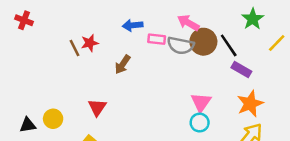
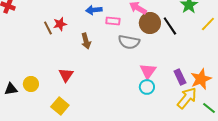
gray semicircle: (181, 45) -> (129, 42), moved
brown arrow: (123, 64) -> (86, 41), turned -49
purple rectangle: (241, 69) -> (180, 77), moved, turned 35
orange star: (250, 104) -> (201, 79), moved

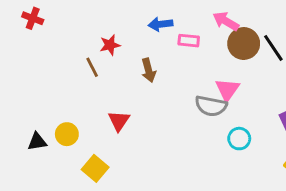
brown line: (48, 28) -> (92, 67), moved
gray semicircle: (129, 42) -> (211, 106), moved
pink triangle: (148, 71) -> (227, 90), moved
yellow square: (60, 106) -> (95, 168), moved

